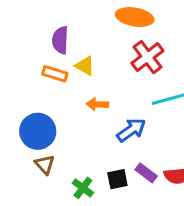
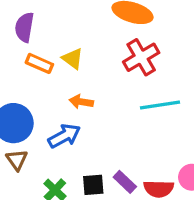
purple semicircle: (60, 40) -> (24, 27), moved
blue arrow: (131, 130) -> (64, 136), moved

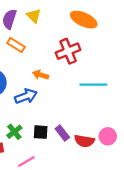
red cross: (141, 57) -> (68, 51), moved
yellow triangle: (73, 59) -> (34, 16), moved

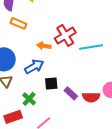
red cross: (68, 51) -> (65, 36), moved
black square: (41, 132) -> (51, 83), moved

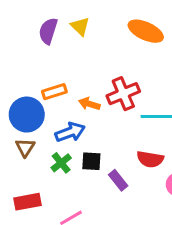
orange rectangle: (18, 23) -> (54, 92), moved, turned -49
red semicircle: (91, 97) -> (150, 159), moved
green cross: (29, 99) -> (61, 163), moved

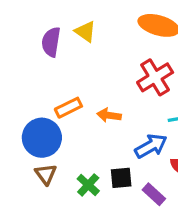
red cross: (123, 94) -> (155, 77), moved
blue arrow: (70, 132) -> (151, 146), moved

